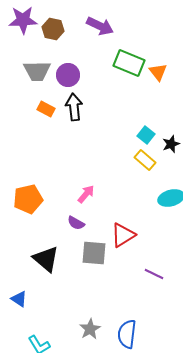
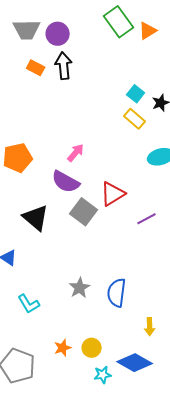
green rectangle: (129, 63) -> (119, 22), turned 32
orange triangle: (158, 72) -> (148, 31), turned 36
purple semicircle: (76, 223) -> (66, 182), size x1.6
gray square: (94, 253) -> (84, 212), turned 32
purple line: (154, 274) -> (147, 219), moved, turned -54

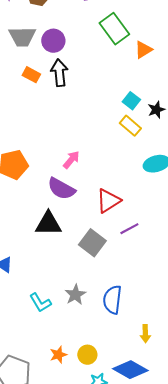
orange triangle: (148, 31) -> (143, 50), moved
gray square: (84, 212) -> (92, 243), moved
black triangle: (36, 218) -> (48, 224), moved, turned -40
purple line: (147, 219) -> (129, 229), moved
cyan L-shape: (29, 304) -> (40, 303), moved

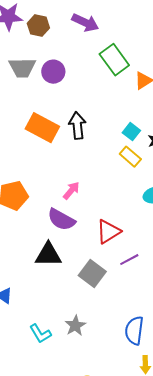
black arrow: (59, 73) -> (77, 126), moved
orange rectangle: (31, 75) -> (42, 128), moved, size x1.8
blue semicircle: (112, 300) -> (134, 331), moved

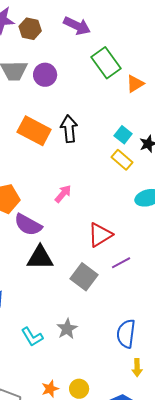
purple semicircle: (61, 220) -> (28, 225), moved

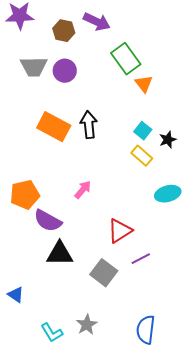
brown hexagon: (30, 29) -> (64, 31), moved
orange triangle: (135, 84) -> (144, 84), moved, turned -36

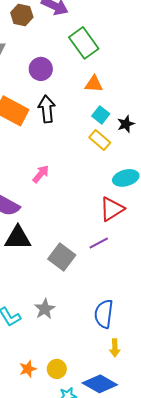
purple circle: (65, 71) -> (41, 69), moved
orange triangle: (144, 84) -> (94, 84), moved, turned -48
red triangle: (120, 231) -> (112, 209), moved

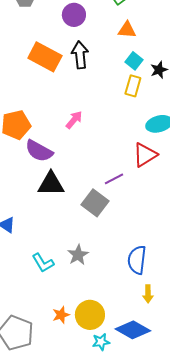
yellow rectangle: (100, 140) -> (133, 86), turned 65
purple line: (99, 243) -> (114, 179), moved
yellow circle: (57, 369) -> (90, 315), size x1.5

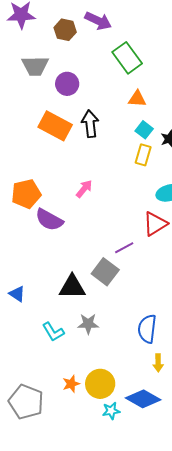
purple circle: (74, 15) -> (67, 84), moved
black triangle: (51, 184) -> (72, 287), moved
gray star: (78, 255) -> (88, 324), turned 30

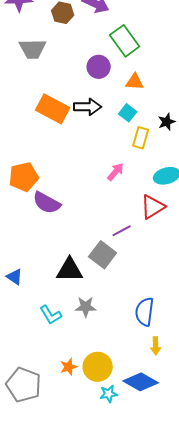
purple circle: (67, 84) -> (99, 67), moved
black arrow: (90, 124) -> (88, 107), turned 96
cyan square: (144, 130) -> (128, 113), moved
pink arrow: (84, 189) -> (116, 172), moved

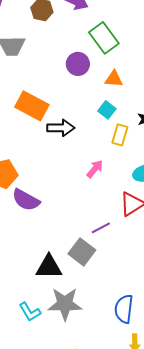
black arrow: (88, 107) -> (61, 128), moved
gray star: (86, 307) -> (65, 304), size x1.6

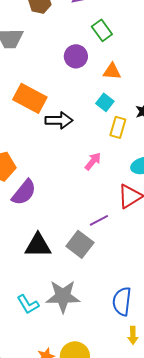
green rectangle: (104, 38) -> (102, 30), size x0.7
purple semicircle: (26, 200) -> (24, 192), turned -80
black triangle: (49, 267) -> (38, 245), moved

